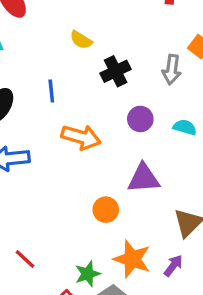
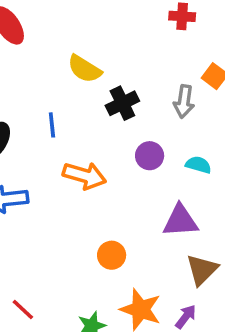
yellow semicircle: (81, 40) -> (84, 69), size x1.4
purple triangle: (144, 178) -> (180, 221), moved

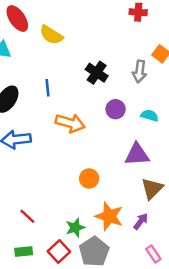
yellow semicircle: (84, 69) -> (51, 35), moved
black cross: (122, 103) -> (97, 73), turned -30

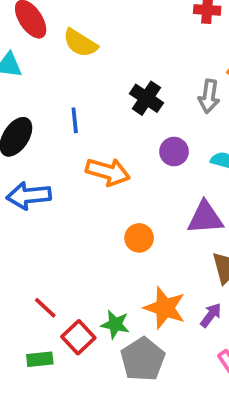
orange circle: (89, 178) -> (139, 238), moved
green star: (75, 228) -> (115, 324), turned 30
red square: (59, 252) -> (78, 337), moved

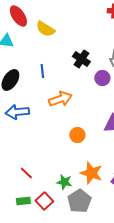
purple circle: (174, 152) -> (102, 78), moved
orange arrow: (108, 172) -> (60, 99), turned -35
red square: (78, 337) -> (44, 201), moved

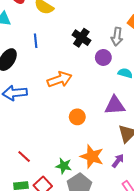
blue line: (42, 71) -> (36, 41), moved

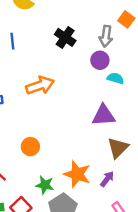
purple circle: (103, 57) -> (100, 60), moved
orange circle: (77, 117) -> (30, 147), moved

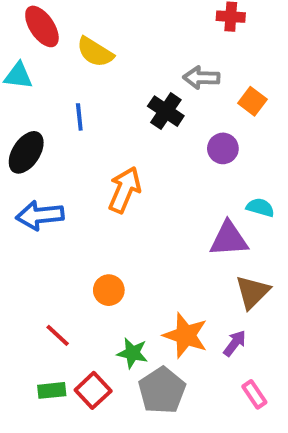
orange square: (126, 19) -> (252, 101), moved
gray arrow: (106, 36) -> (201, 78), moved, turned 84
cyan semicircle: (116, 78) -> (260, 207), moved
orange arrow: (40, 85) -> (125, 190), turned -48

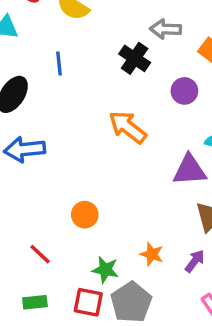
orange arrow: (125, 190) -> (128, 127), moved, turned -75
orange star: (186, 335) -> (152, 254), size x0.6
red square: (93, 390) -> (88, 302), moved, turned -36

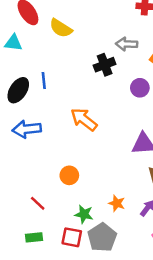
black cross: (135, 58) -> (105, 65), turned 35
blue line: (59, 63) -> (44, 80), moved
orange arrow: (128, 127) -> (84, 119), moved

